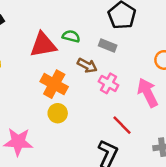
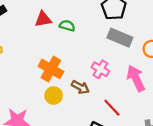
red triangle: (43, 45) -> (43, 19), moved, size x0.7
gray rectangle: (108, 45) -> (120, 38), moved, size x1.5
brown arrow: (87, 65) -> (80, 87), moved

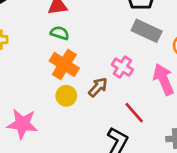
green semicircle: (67, 26) -> (60, 33), moved
brown arrow: (80, 87) -> (98, 87), turned -78

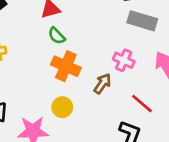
green semicircle: (60, 33) -> (57, 36), turned -144
yellow circle: (66, 96) -> (62, 107), moved

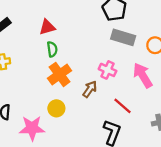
green semicircle: (57, 36) -> (52, 49), turned -144
orange cross: (66, 66) -> (60, 74), turned 30

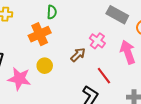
orange cross: (60, 74) -> (40, 34), moved

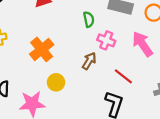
green semicircle: (52, 12) -> (89, 19), moved

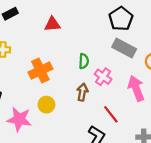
green semicircle: (89, 19) -> (84, 61), moved
brown arrow: (89, 61) -> (82, 92), turned -35

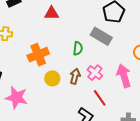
gray rectangle: (124, 48) -> (101, 36), moved
pink cross: (103, 77) -> (95, 73), moved
yellow circle: (46, 105) -> (52, 78), moved

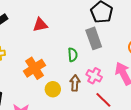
gray rectangle: (101, 36) -> (94, 38), turned 50

